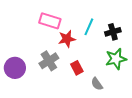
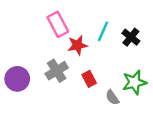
pink rectangle: (50, 21) -> (58, 24), turned 45
black cross: (113, 32) -> (131, 37), turned -35
green star: (116, 59) -> (134, 82), moved

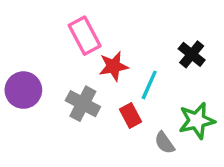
cyan line: (103, 31) -> (149, 85), moved
gray cross: (57, 71) -> (83, 104), turned -30
purple circle: (17, 79) -> (23, 90), moved

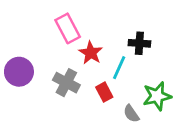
black cross: (192, 54) -> (139, 43), moved, turned -35
red star: (113, 66) -> (91, 53), turned -30

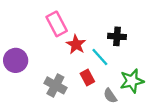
cyan line: (119, 68) -> (100, 57), turned -66
gray cross: (66, 83) -> (55, 85), moved

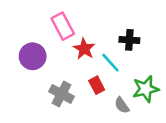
purple circle: (16, 60) -> (33, 56), moved

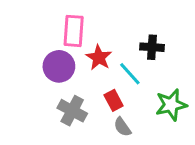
pink rectangle: (63, 26) -> (74, 31), turned 32
purple circle: (33, 56) -> (59, 66), moved
gray semicircle: (122, 105) -> (122, 127), moved

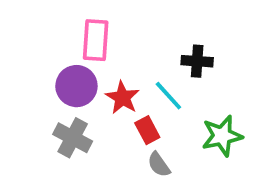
red star: (99, 58) -> (122, 98), moved
gray cross: (72, 111) -> (73, 138), moved

